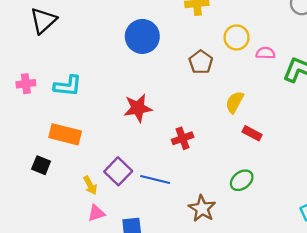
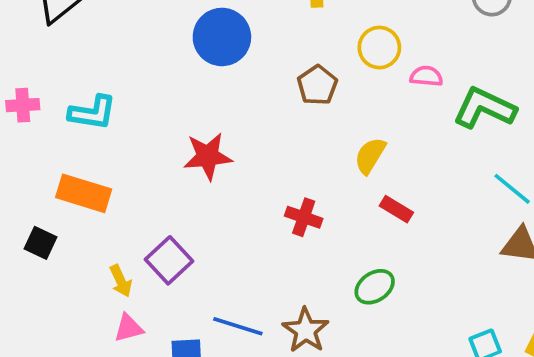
red cross: (183, 138) -> (304, 217), moved, turned 36
blue line: (155, 179) -> (238, 326), moved

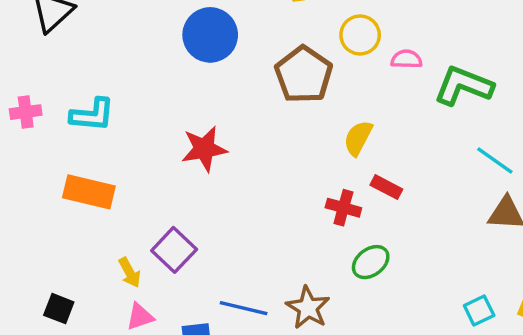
brown pentagon: (317, 85) -> (304, 75), size x1.5
red cross: (304, 217) -> (343, 208), moved
black square: (40, 243) -> (59, 309), moved

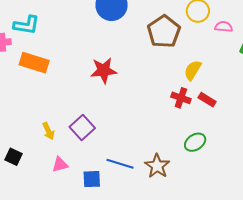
cyan L-shape: (92, 115) -> (26, 25), moved
orange rectangle: (89, 192) -> (34, 63), moved
red cross: (343, 208) -> (181, 98), moved
yellow arrow: (130, 273) -> (48, 131), moved

